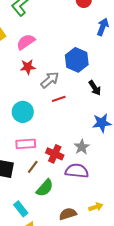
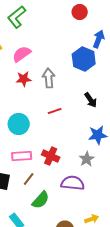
blue hexagon: (77, 60) -> (84, 59), moved
gray arrow: (50, 80) -> (49, 78), moved, turned -54
gray star: (82, 147) -> (87, 159), moved
red cross: (55, 154) -> (51, 156), moved

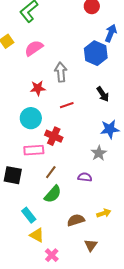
red star: (24, 79) -> (38, 88), moved
red cross: (51, 156) -> (54, 136), moved
brown line: (29, 179) -> (51, 172), moved
purple semicircle: (73, 183) -> (85, 177), size x0.6

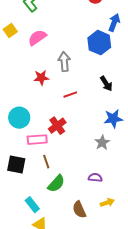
cyan circle: (31, 118) -> (19, 118), moved
red cross: (54, 136) -> (57, 126), turned 30
brown line: (51, 172) -> (46, 162), moved, turned -56
purple semicircle: (85, 177) -> (95, 178), moved
brown semicircle: (76, 220) -> (79, 210), turned -96

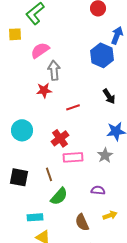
yellow square: (10, 31) -> (15, 34), moved, turned 32
gray arrow: (64, 62) -> (54, 70), moved
pink rectangle: (37, 140) -> (73, 157), moved
cyan rectangle: (32, 205) -> (35, 217), turned -56

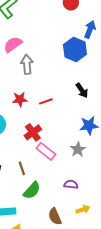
red star: (44, 90) -> (20, 99), moved
pink rectangle: (73, 157) -> (46, 151), turned 42

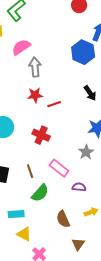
red star: (20, 99) -> (35, 95), moved
red cross: (33, 132) -> (41, 135), turned -30
pink rectangle: (46, 151) -> (59, 168), moved

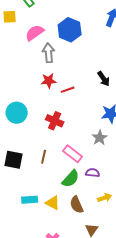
blue hexagon: (83, 52) -> (70, 30), moved
brown line: (30, 171) -> (44, 157), turned 32
green semicircle: (40, 193) -> (71, 179), moved
yellow triangle: (24, 234) -> (53, 203), moved

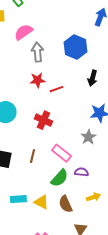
blue hexagon: (70, 30) -> (75, 47), moved
black arrow: (104, 79) -> (92, 78), turned 49

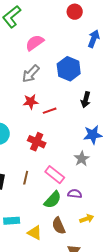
pink semicircle: (23, 32) -> (35, 43), moved
gray arrow: (37, 52) -> (31, 74), turned -132
yellow triangle: (41, 202) -> (35, 233), moved

